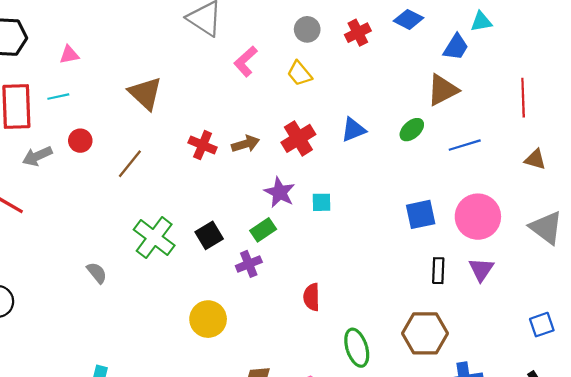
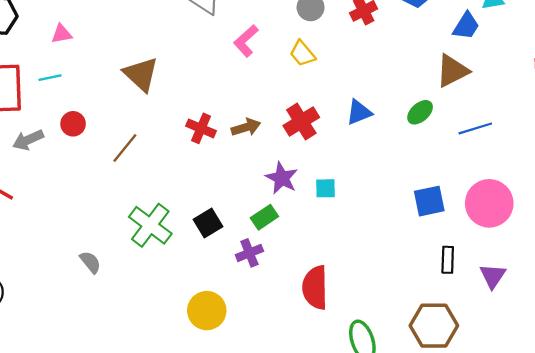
purple triangle: (481, 269) -> (493, 276), moved
red semicircle: (312, 297) -> (315, 288), size x1.5

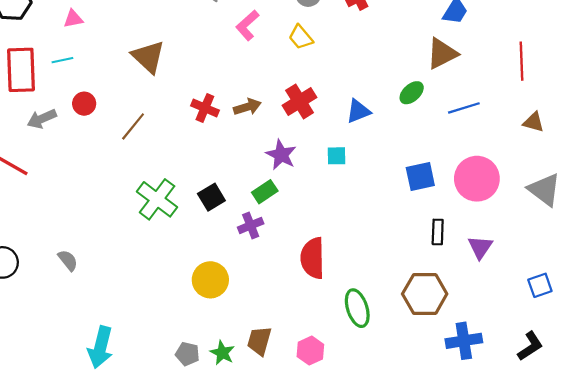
blue triangle: (359, 112) -> (358, 111), moved
cyan square: (326, 188) -> (337, 156), moved
gray semicircle: (90, 262) -> (68, 260), moved

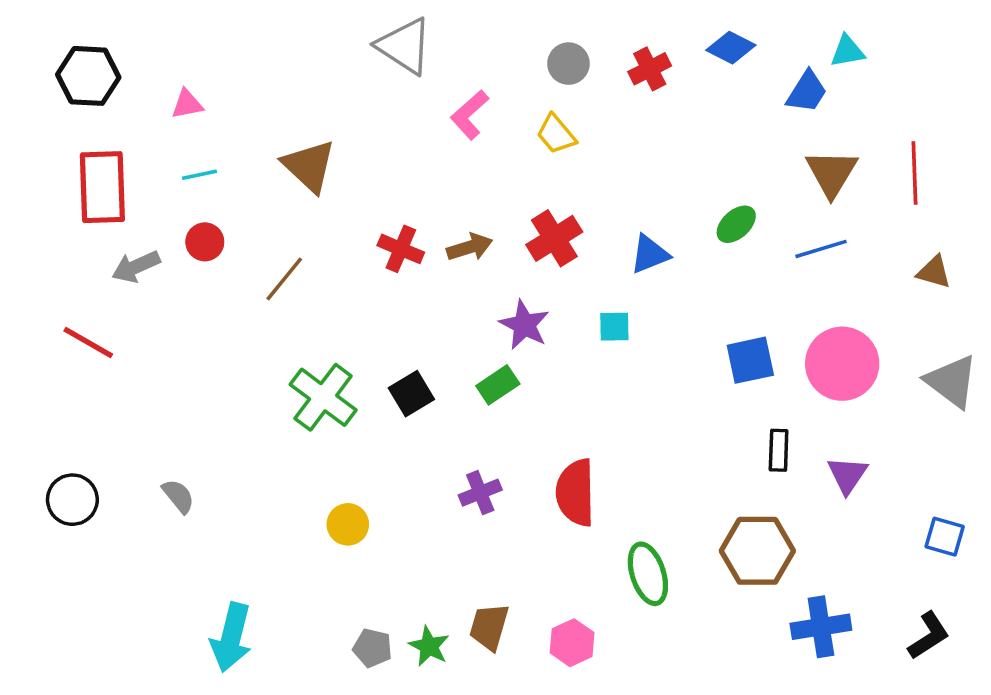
brown triangle: (442, 54) -> (832, 173), moved, turned -32
cyan line: (62, 60) -> (199, 175), moved
purple cross: (251, 225) -> (480, 493), moved
yellow circle: (210, 280) -> (348, 524), moved, size x0.7
blue square: (540, 285) -> (945, 537), turned 35

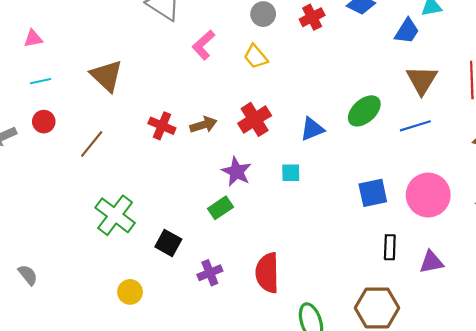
green ellipse: (736, 224) -> (364, 111), size x1.4
black square: (411, 394) -> (168, 243), moved, turned -30
purple triangle: (847, 475) -> (431, 262), turned 45

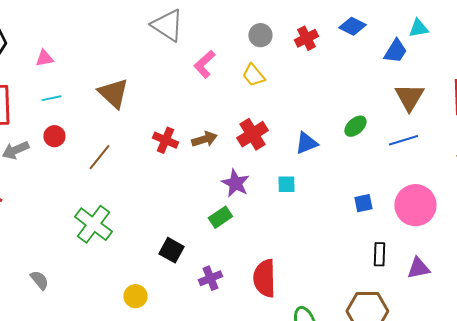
green ellipse: (364, 111) -> (355, 126), size x0.7
blue square: (373, 193) -> (363, 203), size x0.7
green cross: (115, 215) -> (93, 224), moved

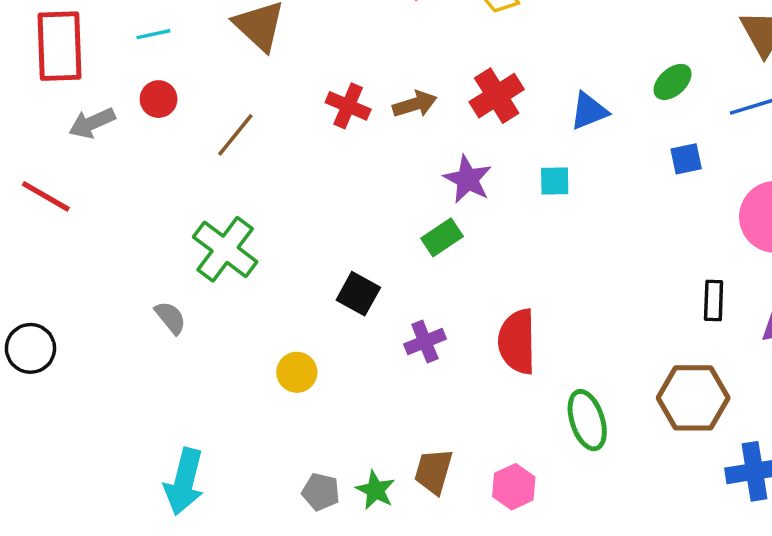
blue square: (363, 203) -> (686, 159), moved
gray semicircle: (39, 280) -> (170, 318), moved

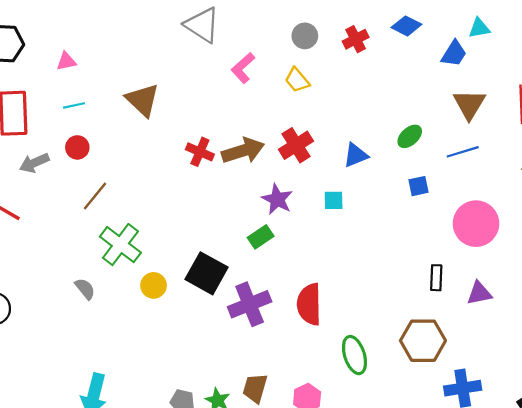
brown arrow: (415, 104) -> (243, 151), size x1.5
brown line: (235, 135) -> (95, 196), moved
black square: (358, 294) -> (207, 273), size x1.5
purple cross: (425, 342) -> (250, 304), size x1.6
yellow circle: (297, 372) -> (154, 285), moved

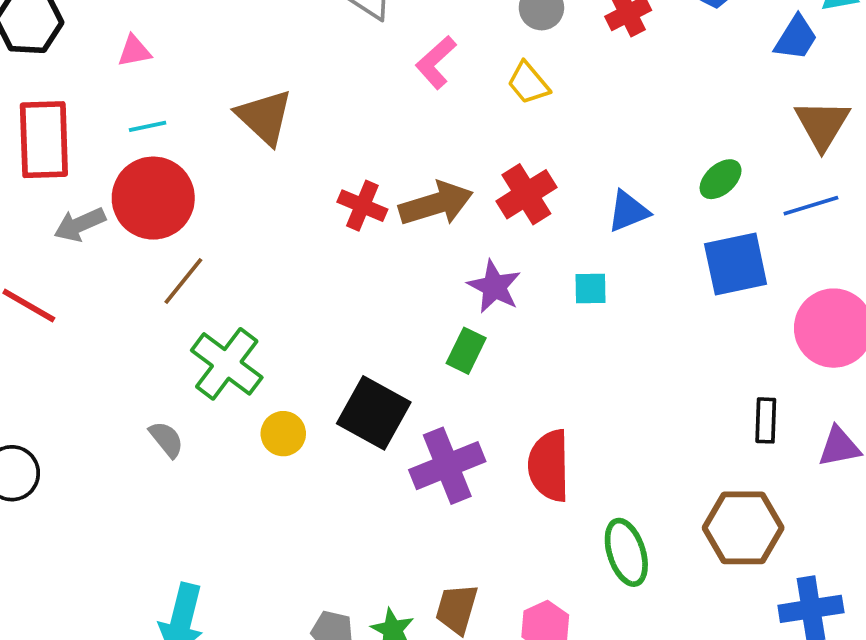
red circle: (77, 147) -> (153, 198), size x2.0
blue square: (419, 186) -> (736, 264), size x1.8
green rectangle: (261, 237) -> (466, 351), turned -30

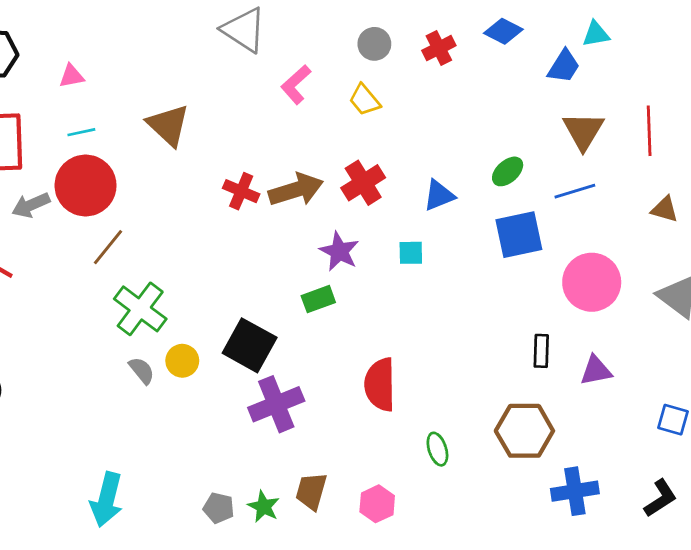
green rectangle: (466, 351) -> (318, 299), turned 44
gray semicircle: (166, 439) -> (142, 371), moved
purple cross: (447, 466) -> (276, 404), moved
green ellipse: (626, 552) -> (437, 449), size x0.7

